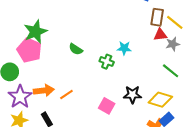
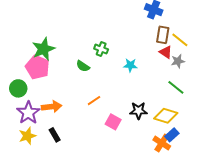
red triangle: (160, 35) -> (166, 52), turned 40
green cross: (107, 62) -> (101, 49), moved
orange line: (66, 95) -> (94, 101), moved

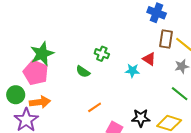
red triangle: (166, 52) -> (149, 59), moved
orange arrow: (52, 107) -> (40, 102), moved

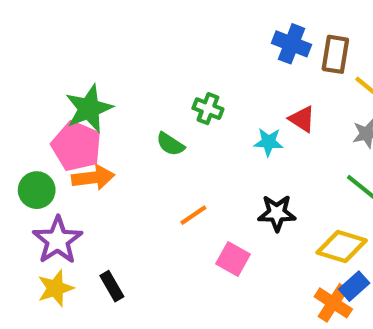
blue cross: (157, 13) -> (291, 44), moved
brown rectangle: (166, 39) -> (335, 54), moved
orange arrow: (40, 102) -> (93, 178), moved
black star: (141, 118) -> (277, 213), moved

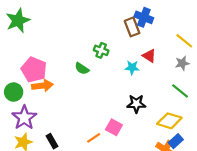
brown rectangle: (335, 54) -> (132, 27), moved, turned -30
green star: (89, 109) -> (18, 21), moved
orange line: (193, 215) -> (94, 138), moved

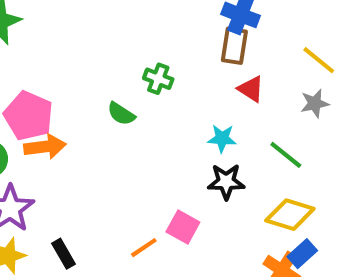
brown rectangle: (132, 27) -> (234, 46), moved, turned 30
cyan star: (132, 67) -> (222, 138), moved
green line: (180, 91) -> (286, 155), moved

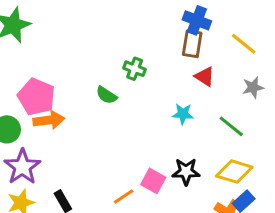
yellow line: (319, 60) -> (244, 44), moved
black star: (226, 182) -> (186, 172), moved

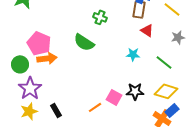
green cross: (135, 69) -> (100, 17), moved
green semicircle: (107, 95) -> (84, 42), size x1.5

